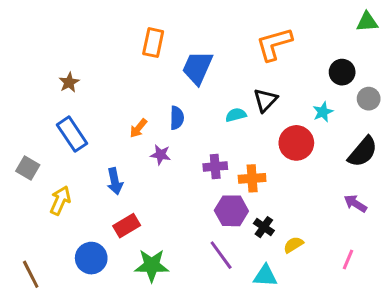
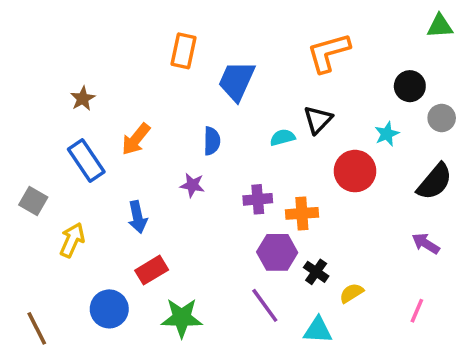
orange arrow: (138, 128) -> (136, 139), moved, size x1.4

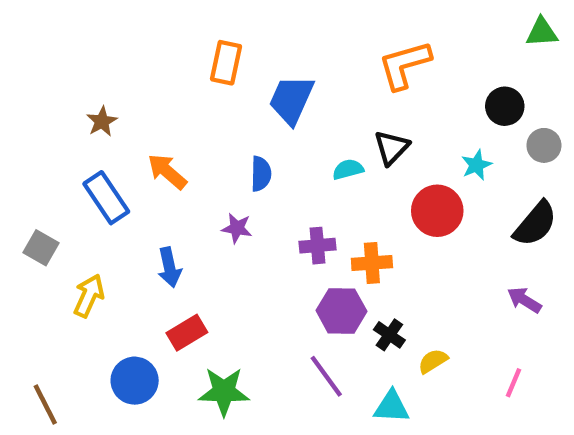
orange arrow: (136, 139) -> (167, 172), turned 92

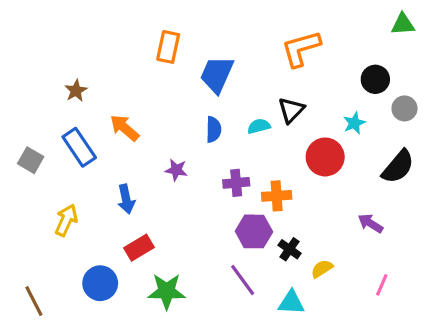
blue semicircle: (261, 174) -> (214, 129), moved
gray square: (41, 248) -> (31, 160), moved
purple arrow: (524, 300) -> (370, 223), moved

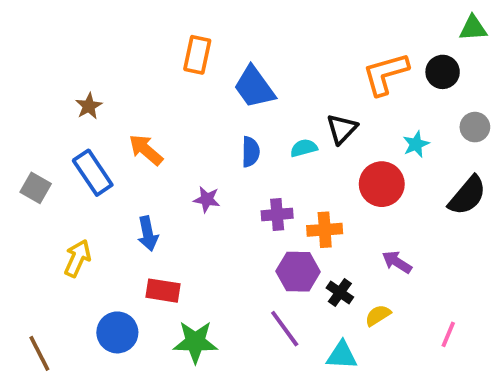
orange L-shape: (301, 49) -> (386, 74), moved
blue trapezoid: (217, 74) -> (254, 87), turned -60
black circle: (375, 79) -> (443, 72), moved
purple arrow: (370, 223) -> (397, 262), moved
red rectangle: (139, 248) -> (163, 291), turned 40

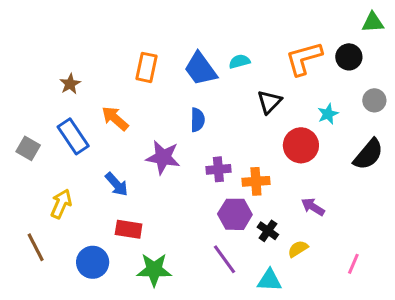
orange rectangle: (197, 55) -> (147, 67), moved
cyan semicircle: (304, 148) -> (239, 61), moved
purple star: (207, 199) -> (163, 157), size x1.6
blue arrow: (148, 234) -> (117, 184), turned -30
brown line: (39, 353) -> (36, 247), moved

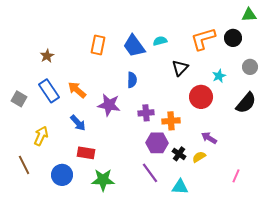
orange arrow: (115, 118) -> (77, 90), moved
yellow semicircle: (298, 249) -> (199, 157), moved

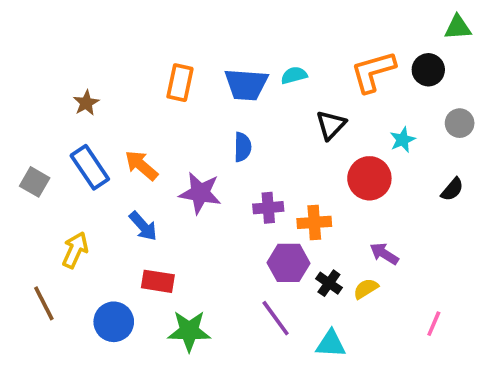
blue trapezoid: (134, 46) -> (246, 84), turned -50
black semicircle: (246, 103) -> (452, 189), size x0.6

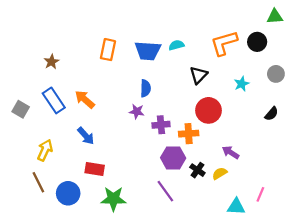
red circle: (369, 178) -> (208, 110), moved
purple star: (200, 193) -> (137, 111), moved, size x0.6
brown line: (44, 303) -> (38, 182), moved
cyan triangle: (331, 344) -> (236, 207), moved

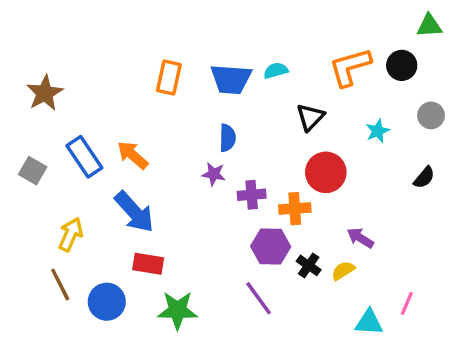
brown star: (52, 62) -> (45, 93), moved, size x1.5
blue arrow: (86, 136) -> (134, 212), size x1.5

